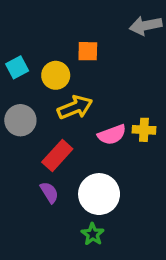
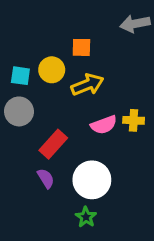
cyan square: (17, 67) -> (20, 76), moved, turned 36
yellow arrow: (75, 107) -> (87, 85), moved

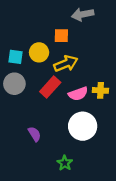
gray arrow: (135, 24) -> (83, 14), moved
red rectangle: (53, 144) -> (50, 87), moved
white circle: (92, 180) -> (83, 126), moved

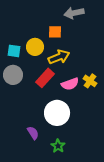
yellow cross: (100, 90) -> (90, 81), turned 32
white circle: (83, 126) -> (57, 113), moved
purple semicircle: (35, 134) -> (33, 133), moved

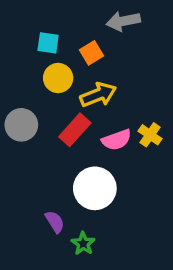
orange square: (55, 32) -> (92, 53), turned -32
cyan square: (14, 51) -> (48, 43), moved
green star: (58, 146) -> (83, 244), moved

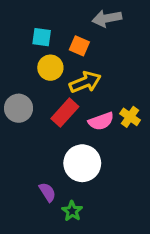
orange square: (92, 53) -> (79, 46), turned -36

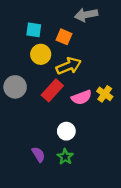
white circle: (82, 163) -> (66, 131), size x0.6
green star: (72, 211) -> (65, 157), moved

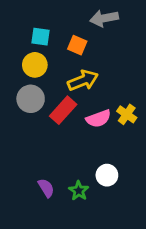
yellow circle: (41, 54) -> (35, 65), moved
gray circle: (15, 87) -> (31, 99), moved
white circle: (66, 131) -> (107, 175), moved

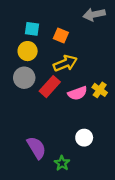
gray arrow: (104, 18) -> (94, 14), moved
purple semicircle: (46, 188) -> (36, 148), size x1.5
green star: (79, 191) -> (62, 163), moved

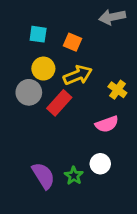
yellow circle: (28, 51) -> (43, 69), moved
yellow cross: (100, 90) -> (117, 90), moved
pink semicircle: (77, 93) -> (107, 124), moved
green star: (62, 163) -> (74, 176), moved

